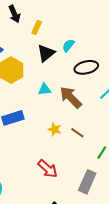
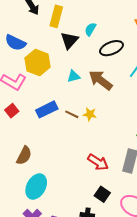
yellow rectangle: (37, 27) -> (56, 16), size x1.5
brown line: (77, 133) -> (72, 114), moved
red arrow: (48, 169) -> (98, 162), moved

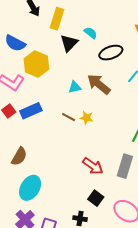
cyan semicircle: (90, 29) -> (91, 33), turned 96
cyan triangle: (74, 76) -> (75, 87), moved
blue rectangle: (47, 109) -> (31, 111), moved

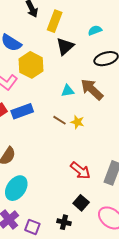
cyan semicircle: (91, 33) -> (95, 30), moved, turned -64

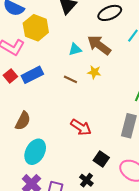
yellow star: (77, 122) -> (94, 72), moved
red arrow: (80, 171) -> (81, 127), moved
black cross: (64, 222) -> (86, 180), turned 32

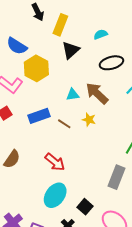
blue rectangle: (32, 75) -> (39, 116), moved
red arrow: (81, 127) -> (55, 162), moved
cyan ellipse: (35, 152) -> (55, 195), moved

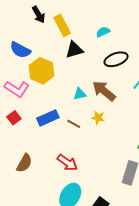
yellow rectangle: (60, 25) -> (62, 25), turned -45
black triangle: (71, 50) -> (74, 50), turned 30

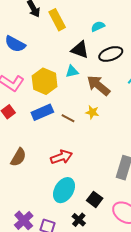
black triangle: (74, 50) -> (80, 50), moved, turned 36
yellow hexagon: (42, 71) -> (45, 81), moved
cyan triangle: (80, 94) -> (72, 71), moved
red arrow: (67, 163) -> (61, 157), turned -55

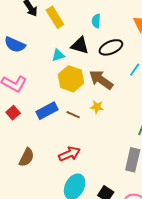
cyan semicircle: (98, 26) -> (96, 21), turned -56
cyan triangle: (72, 71) -> (58, 55), moved
yellow hexagon: (45, 81) -> (71, 79), moved

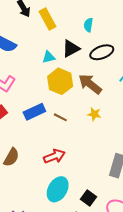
black triangle: (80, 45) -> (71, 49), turned -48
yellow star: (97, 107) -> (94, 114), moved

